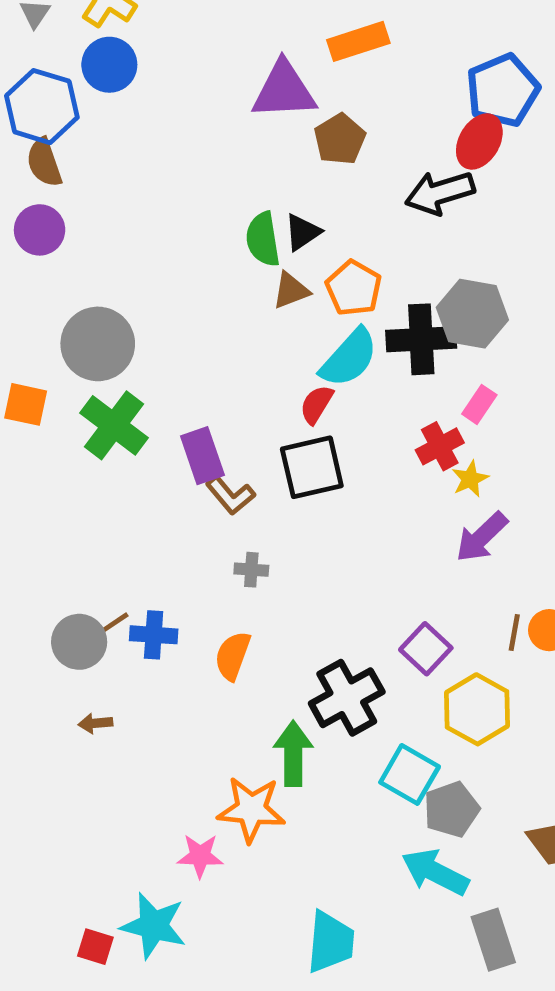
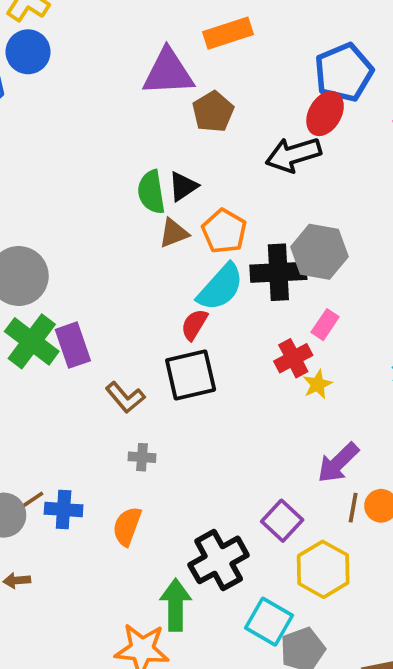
purple rectangle: (202, 456) -> (73, 345), moved
purple arrow: (482, 537) -> (338, 463), moved

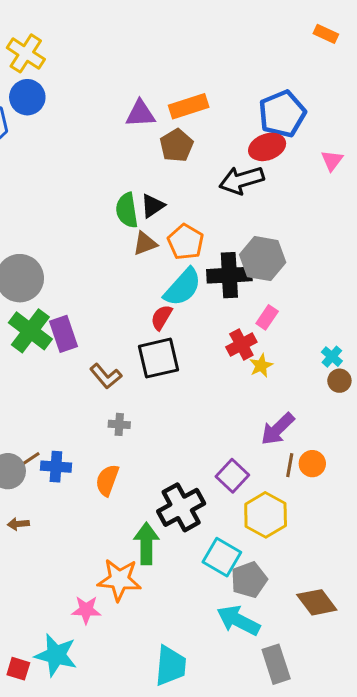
orange rectangle: (228, 33) -> (189, 106), moved
purple triangle: (168, 72) -> (140, 114), size x0.7
red ellipse: (325, 113) -> (267, 147), turned 40

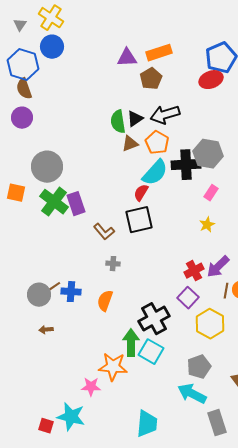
black arrow: (241, 180) -> (165, 115), moved
red cross: (241, 344) -> (194, 271), moved
cyan square: (222, 557) -> (151, 352), moved

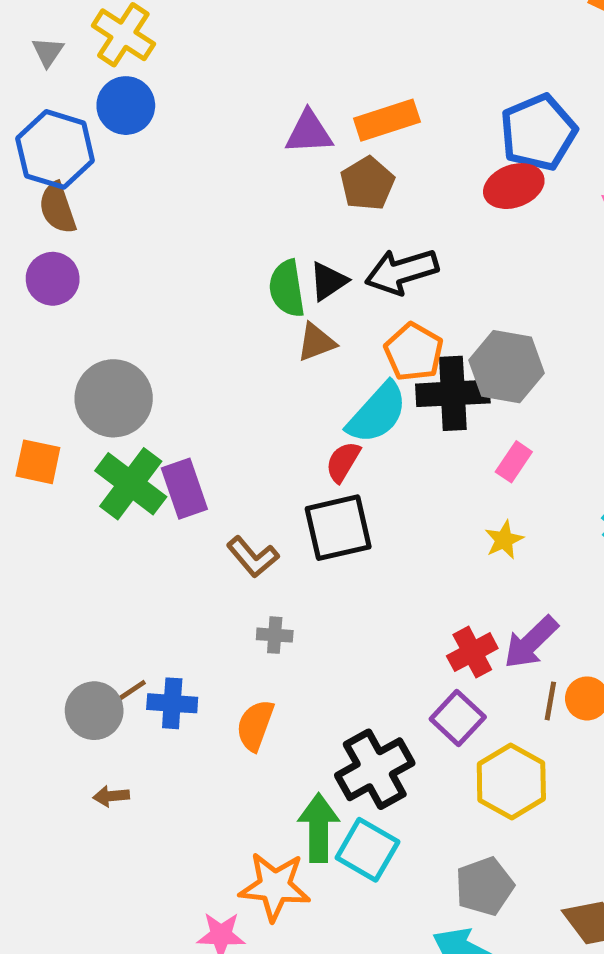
orange pentagon: (157, 143) -> (414, 352), moved

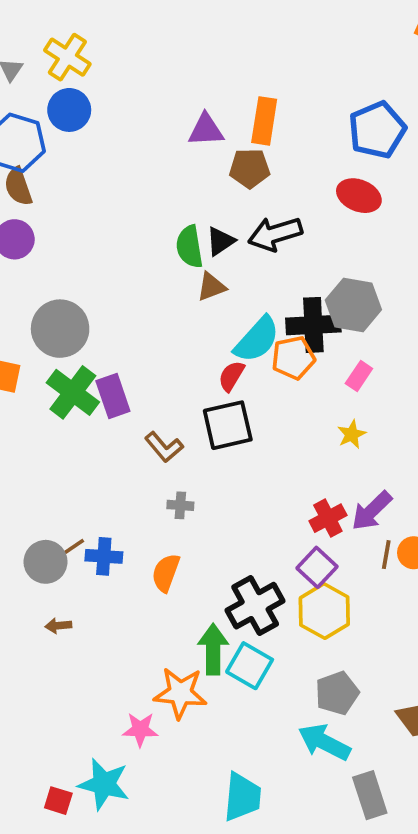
orange rectangle: (387, 120) -> (264, 121), turned -63
brown pentagon: (367, 184) -> (250, 168), turned 30
red ellipse: (514, 186) -> (359, 196), moved, turned 42
orange pentagon: (414, 352) -> (293, 358), moved, turned 30
yellow hexagon: (511, 781) -> (324, 611), moved

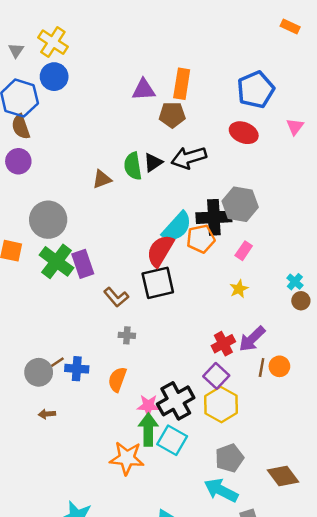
brown triangle: (211, 287) -> (102, 179), moved
red semicircle: (231, 376) -> (160, 251), size x1.6
pink star: (140, 729) -> (148, 406), moved

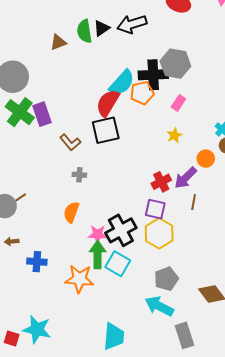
orange circle: (279, 366) -> (206, 159), moved
blue cross: (77, 369) -> (37, 262), moved
purple square: (216, 376) -> (155, 209), turned -30

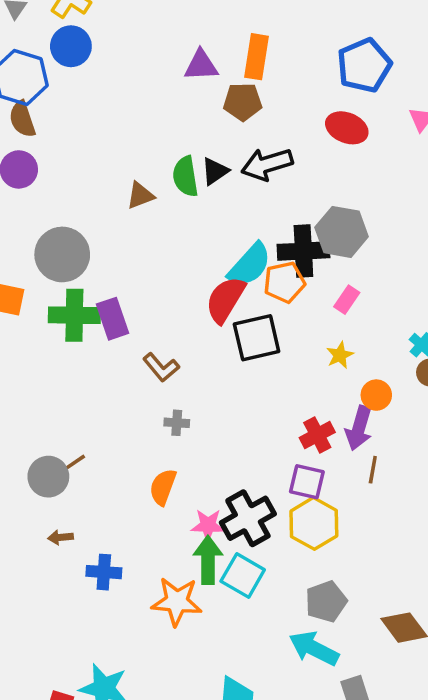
green cross: (20, 112) -> (74, 315), turned -36
black square: (106, 130) -> (257, 338), moved
orange circle: (206, 159) -> (376, 395), moved
purple arrow: (186, 178) -> (359, 428), turned -30

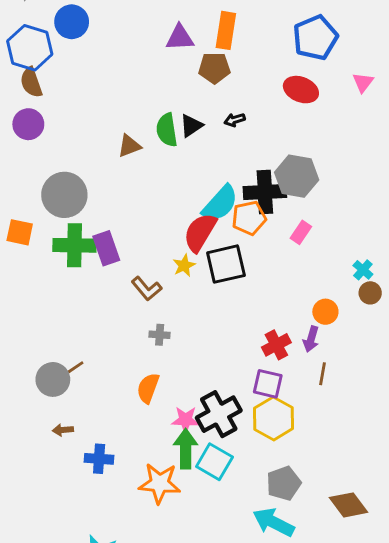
black arrow: (267, 164) -> (235, 120), size x0.5
yellow star: (340, 355) -> (184, 266), moved
purple arrow: (359, 428) -> (311, 339), size x0.7

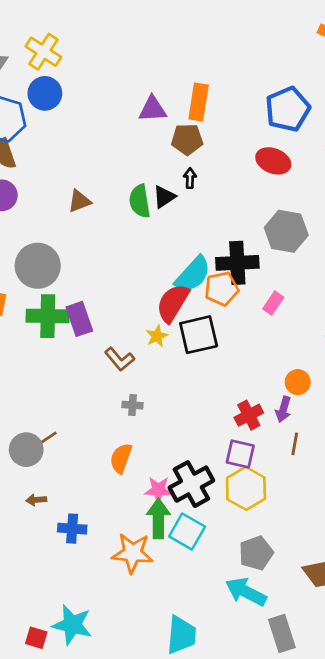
black arrow: (235, 120) -> (190, 178), moved, turned 108
brown triangle: (129, 146) -> (79, 201), moved
gray hexagon: (297, 176) -> (286, 231), moved

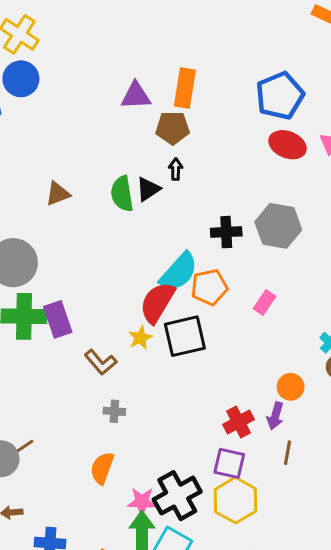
red ellipse: (273, 161) -> (288, 145), moved
black cross: (237, 263) -> (226, 232), moved, size x0.7

